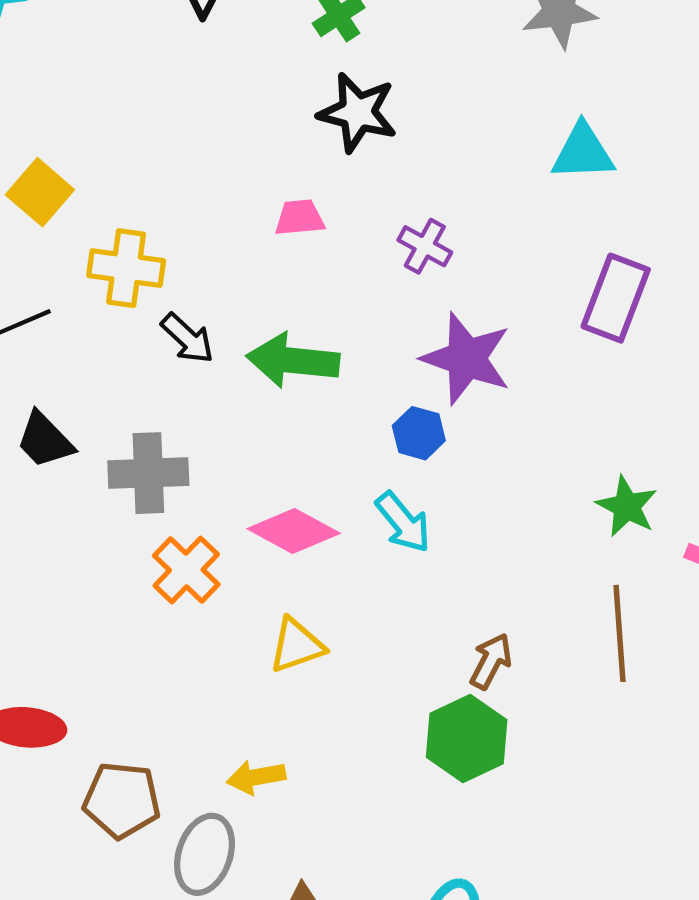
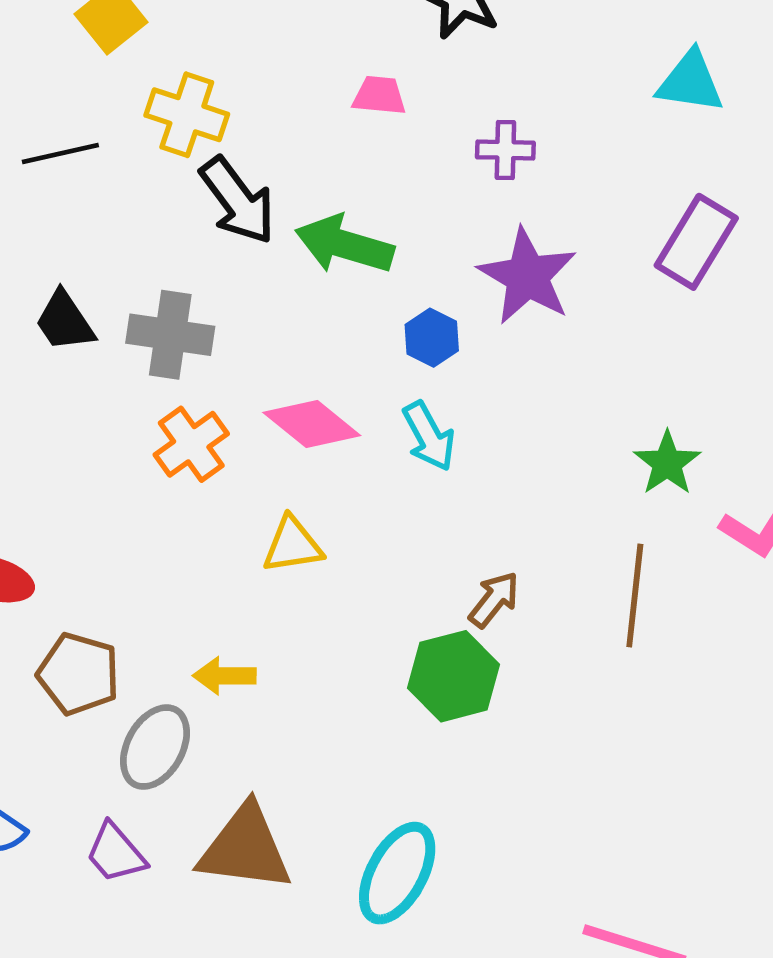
purple cross: (425, 246) -> (505, 150), turned -38
black arrow: (187, 338) -> (238, 201), size x1.5
blue hexagon: (419, 433) -> (432, 338), moved
black trapezoid: (45, 440) -> (65, 321), moved

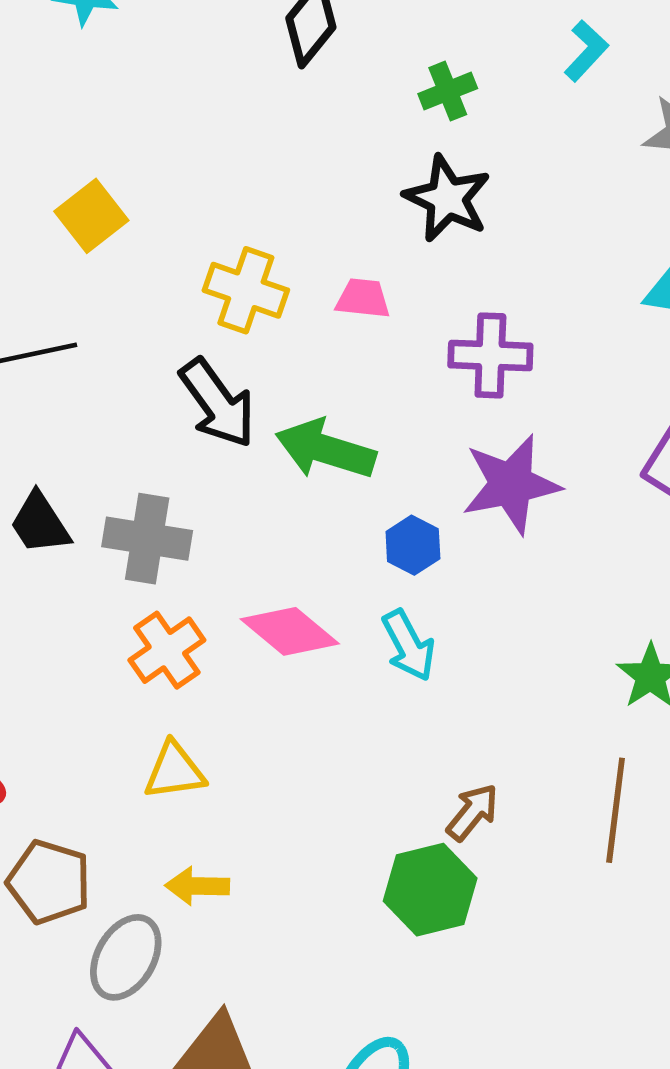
yellow cross: (187, 115) -> (246, 290), moved
purple cross: (505, 150) -> (490, 355), size x1.4
purple star: (527, 276) -> (511, 484), turned 30
yellow triangle: (293, 545) -> (174, 771), moved

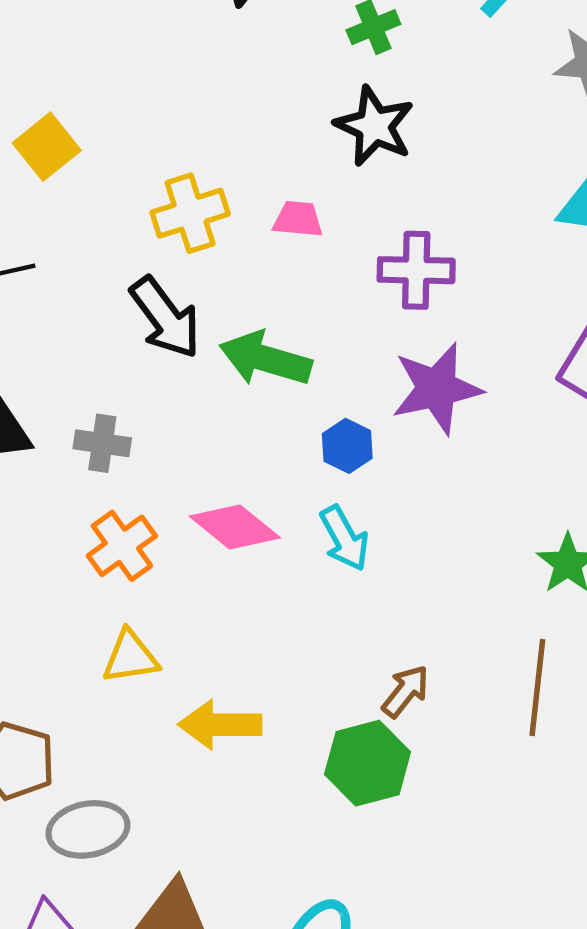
yellow cross: (246, 290) -> (190, 213), turned -36
gray cross: (147, 539) -> (102, 443), size x0.7
yellow arrow: (197, 886) -> (220, 725), moved, size x1.4
gray ellipse: (126, 957) -> (88, 829), turned 50

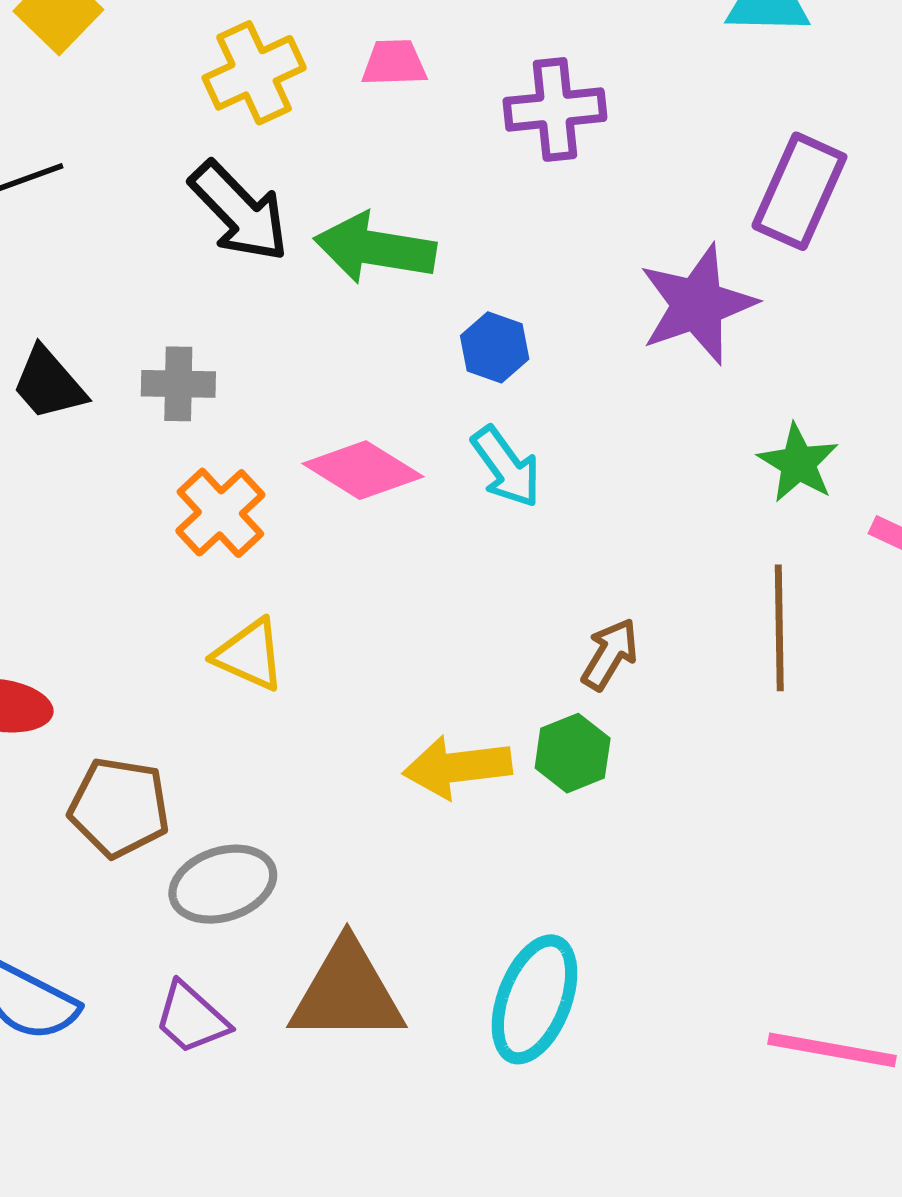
purple star: (437, 389) -> (697, 304), moved
yellow triangle: (130, 657) -> (249, 655), turned 40
yellow arrow: (220, 725) -> (457, 767), moved
green hexagon: (368, 763) -> (573, 753), size x0.7

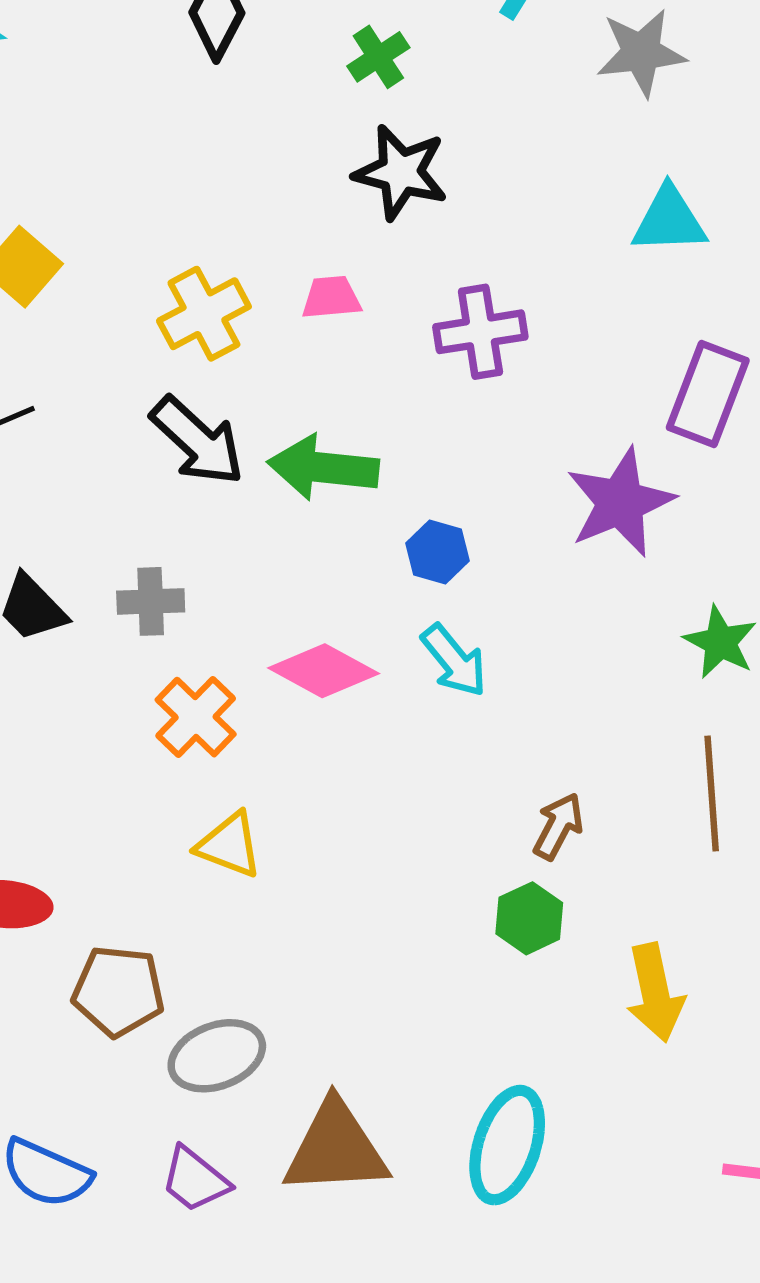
yellow arrow: (457, 767) -> (655, 993), moved, turned -92

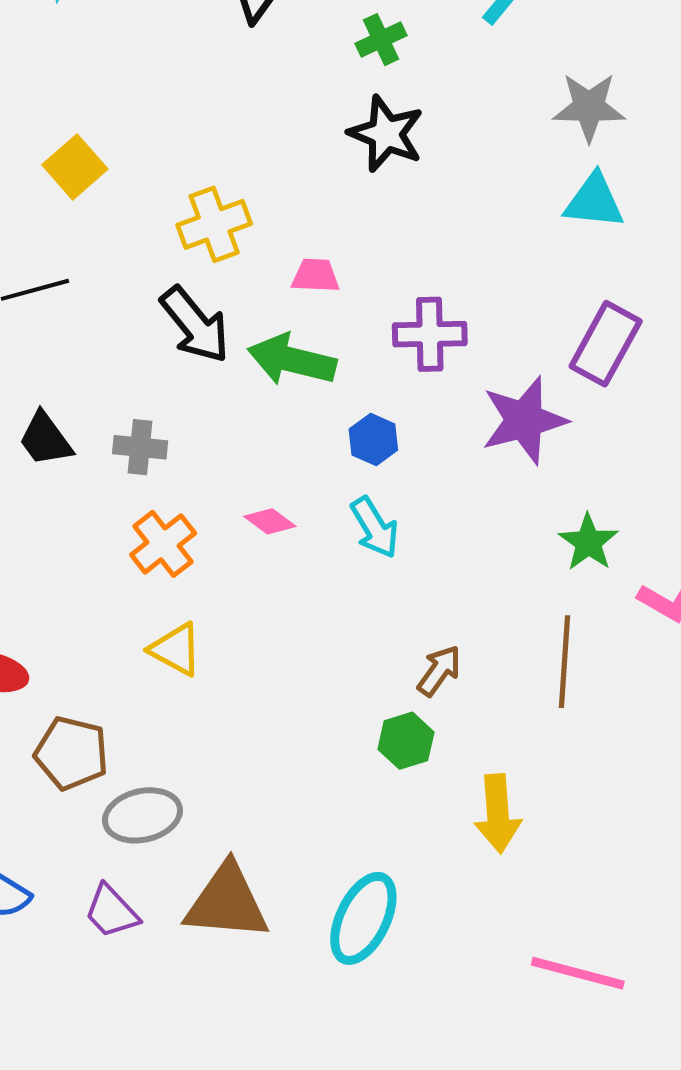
gray star: (641, 53) -> (589, 107), moved
pink trapezoid: (331, 298) -> (316, 276), moved
purple cross: (480, 332) -> (430, 334), moved
pink diamond: (324, 671) -> (270, 521), size x0.6

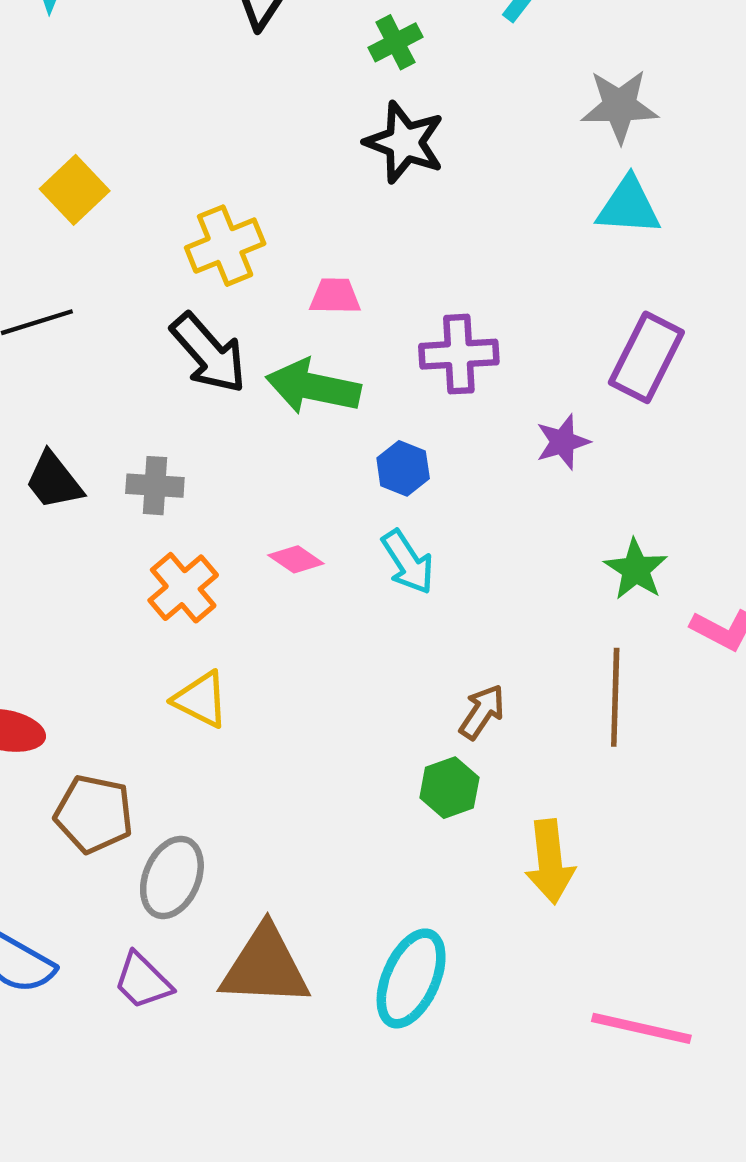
purple star: (524, 420) -> (563, 442), size x0.6
gray ellipse: (143, 815) -> (172, 877), turned -52

